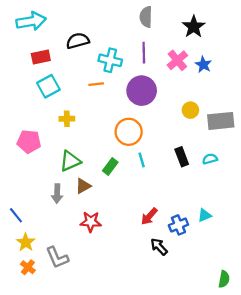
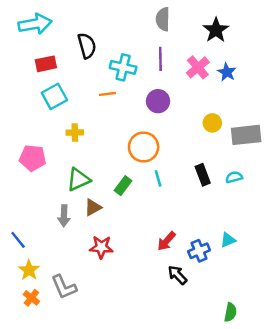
black semicircle: (78, 41) -> (87, 46), turned 90
purple circle: (142, 91) -> (158, 101), size x0.7
green semicircle: (224, 279) -> (230, 312), moved

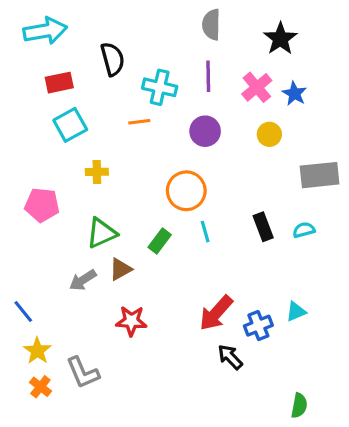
yellow circle: (212, 123) -> (269, 134), moved
gray arrow: (64, 216) -> (83, 280), turned 55
red arrow: (166, 241) -> (216, 313), size x1.4

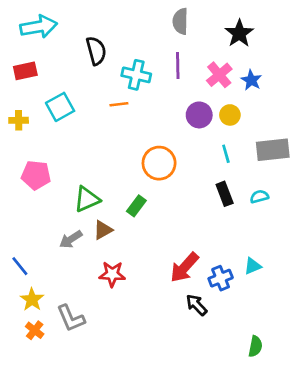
red rectangle: (59, 83) -> (25, 71), moved
purple circle: (205, 131) -> (199, 115), moved
yellow cross: (97, 172) -> (19, 120), moved
cyan line: (205, 232) -> (226, 154), moved

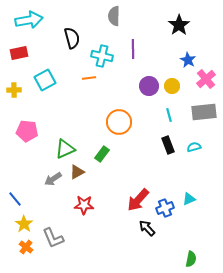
gray semicircle: (180, 21) -> (114, 16), moved
pink cross: (219, 75) -> (206, 79), moved

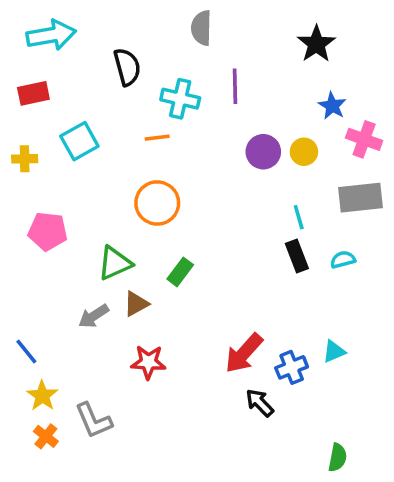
pink cross: (206, 79) -> (364, 139), turned -30
cyan line: (169, 115) -> (299, 217), moved
orange circle: (119, 122) -> (157, 203), moved

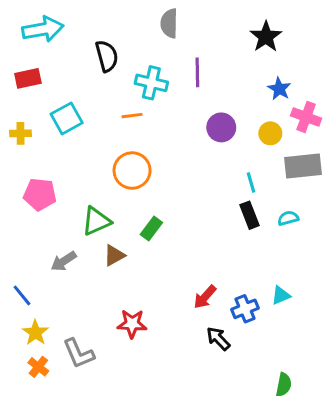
yellow circle: (304, 152) -> (270, 133), moved
gray arrow: (94, 316) -> (64, 261), moved
red arrow: (244, 353) -> (205, 297), size x0.7
red star: (148, 362) -> (132, 324), moved

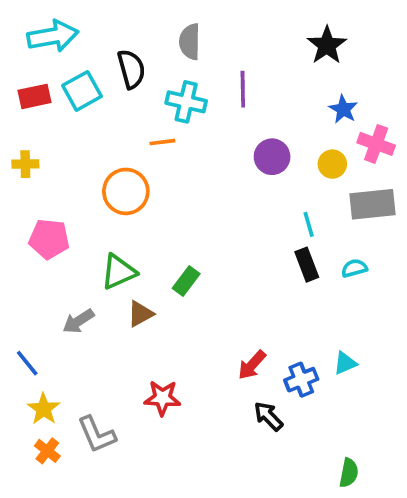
gray semicircle: (169, 23) -> (190, 42), moved
cyan square: (67, 118) -> (82, 91), moved
orange circle: (132, 171) -> (126, 191), moved

